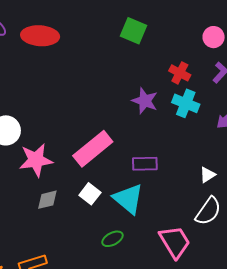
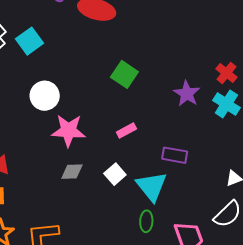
green square: (133, 31) -> (124, 74), moved
pink rectangle: (93, 149) -> (126, 131), size x0.5
green ellipse: (112, 239) -> (146, 221), moved, turned -70

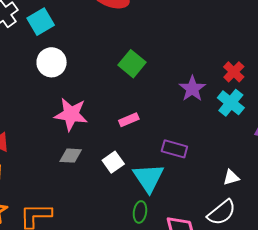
white circle: (45, 96) -> (52, 62), moved

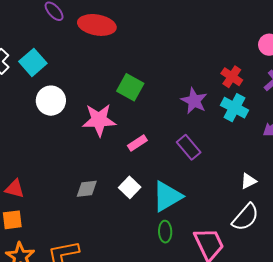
pink star: (71, 114) -> (99, 120), moved
purple rectangle: (174, 149) -> (189, 147), moved, turned 45
cyan triangle: (148, 178) -> (167, 196), turned 44

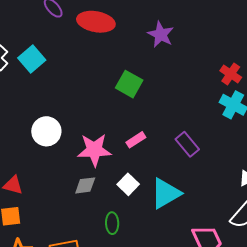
white circle: (51, 101) -> (46, 131), moved
purple star: (194, 101) -> (161, 34), moved
pink star: (99, 120) -> (94, 150), moved
green ellipse: (165, 232) -> (112, 223), moved

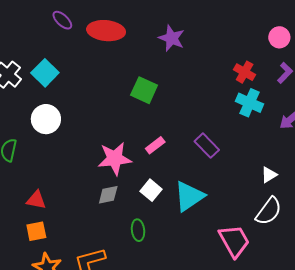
white circle: (46, 131) -> (46, 119), moved

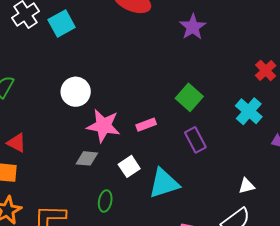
red cross: (245, 72) -> (266, 70), moved
green square: (144, 90) -> (189, 97), moved
white circle: (46, 119) -> (76, 92), moved

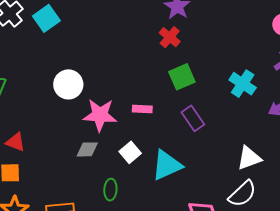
red cross: (266, 70) -> (170, 37), moved
green square: (189, 97) -> (182, 77), turned 32
pink rectangle: (146, 125) -> (142, 109), turned 30
white triangle: (247, 186) -> (249, 158), size x1.5

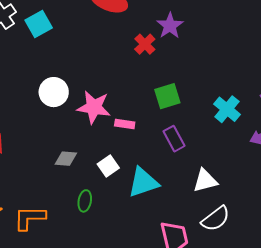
red cross: (170, 37) -> (145, 44), moved
pink star: (100, 115) -> (94, 107), moved
white triangle: (249, 158) -> (205, 181), moved

